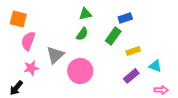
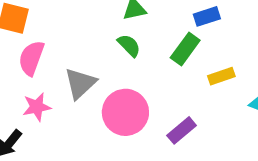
green semicircle: (82, 34) -> (129, 45), turned -80
purple rectangle: (131, 76) -> (182, 130), moved

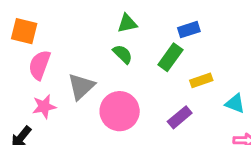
purple rectangle: (182, 130) -> (180, 117), moved

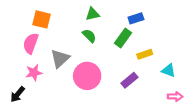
orange square: (24, 31) -> (41, 19), moved

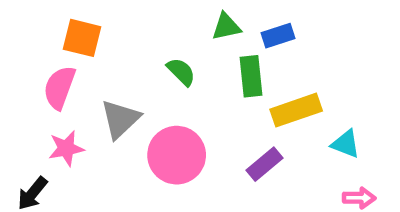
green triangle: (93, 14) -> (226, 27), moved
green rectangle: (123, 38) -> (251, 76), turned -42
yellow rectangle: (145, 54) -> (296, 110), size x1.5

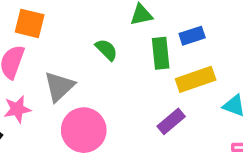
blue rectangle: (278, 36) -> (192, 36), moved
pink circle: (177, 155) -> (84, 130), moved

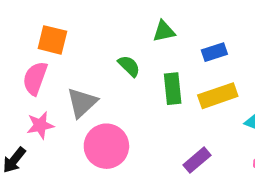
green rectangle: (161, 53) -> (173, 89), moved
purple rectangle: (171, 121) -> (197, 160), moved

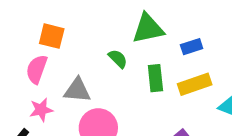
green triangle: (164, 31) -> (148, 29), size x1.6
gray triangle: (82, 103) -> (77, 90), turned 48

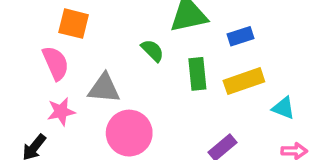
pink semicircle: (37, 69) -> (56, 63), turned 136

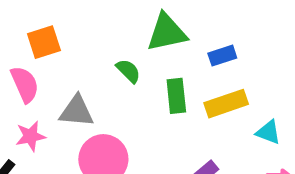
orange square: (74, 24) -> (44, 42), turned -32

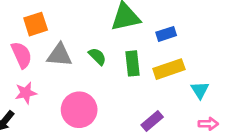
green semicircle: (128, 71) -> (97, 56), moved
gray triangle: (77, 111) -> (59, 55), moved
cyan triangle: (268, 132) -> (200, 90), turned 36

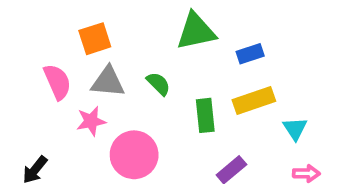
orange square: (36, 24) -> (95, 39), moved
green rectangle: (132, 63) -> (205, 115), moved
pink star: (26, 93) -> (91, 121), moved

